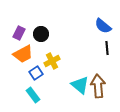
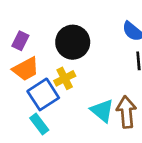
black circle: (41, 34) -> (73, 42), moved, size x1.6
blue square: (36, 73) -> (43, 94), size x1.6

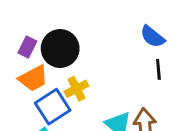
black circle: (73, 42) -> (60, 49), moved

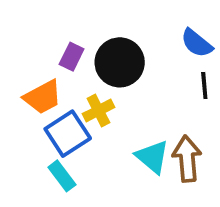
purple rectangle: (27, 47) -> (72, 57), moved
black circle: (60, 49) -> (120, 62), moved

